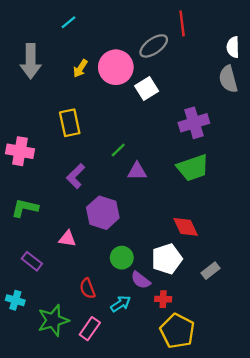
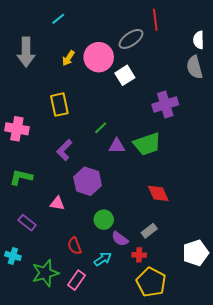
green trapezoid: (193, 168) -> (147, 144), moved
white pentagon: (167, 259) -> (196, 253), moved
gray rectangle: (210, 271) -> (149, 231), moved

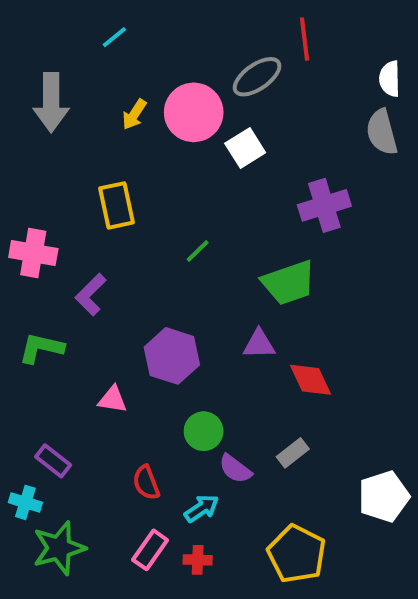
purple triangle: (117, 146) -> (259, 344), moved
purple L-shape: (64, 150) -> (91, 295), moved
purple rectangle: (27, 223) -> (53, 461), moved
red cross: (139, 255) -> (198, 560), moved
green star: (45, 273) -> (59, 548), moved

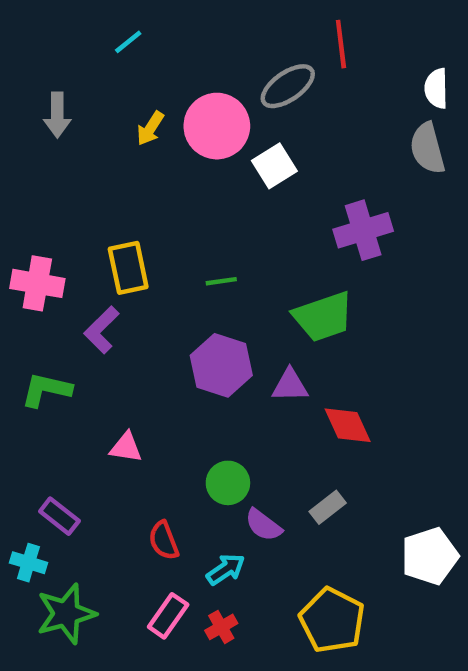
gray arrow: (51, 102) -> (57, 115), size x0.7
yellow rectangle: (116, 205) -> (128, 268), moved
green line: (198, 251) -> (221, 281), turned 36
purple hexagon: (172, 356) -> (221, 365), moved
red cross: (198, 560) -> (221, 627), turned -32

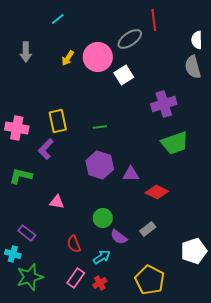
green trapezoid: (323, 317) -> (175, 143), moved
red diamond: (348, 425) -> (157, 192), turned -40

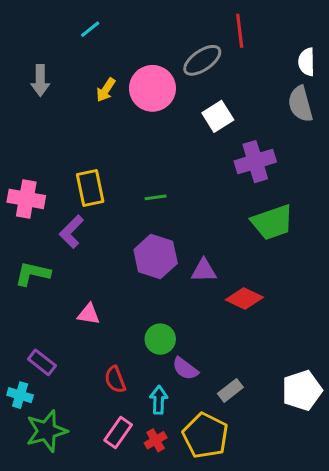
white square: (124, 75) -> (218, 116), moved
gray rectangle: (148, 229) -> (230, 390), moved
cyan arrow: (102, 257) -> (159, 400), turned -54
yellow pentagon: (150, 280) -> (205, 436), moved

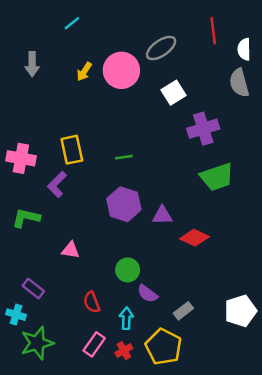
red line: (240, 31) -> (213, 31), moved

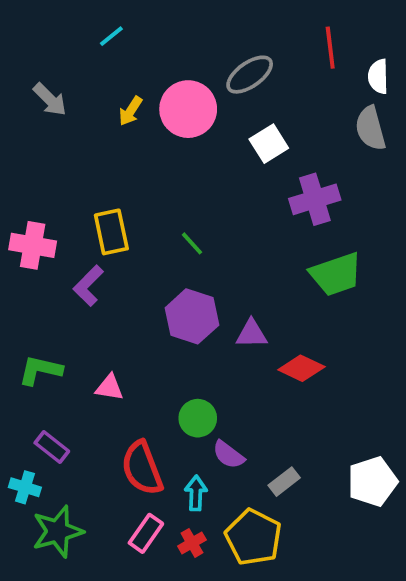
gray arrow: (32, 64) -> (50, 99), turned -45
green line: (124, 157) -> (192, 243), turned 56
green L-shape: (26, 218) -> (40, 370), moved
red semicircle: (92, 302) -> (142, 468), size x1.6

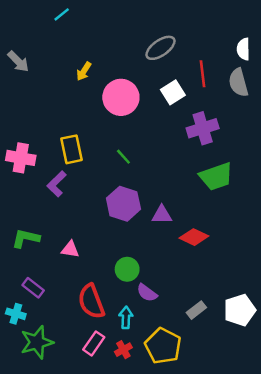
cyan line: (111, 36) -> (62, 14), moved
red line: (330, 48) -> (203, 74), moved
gray arrow: (50, 99) -> (18, 61), moved
pink circle: (188, 109) -> (121, 97), moved
gray rectangle: (284, 482) -> (196, 310), moved

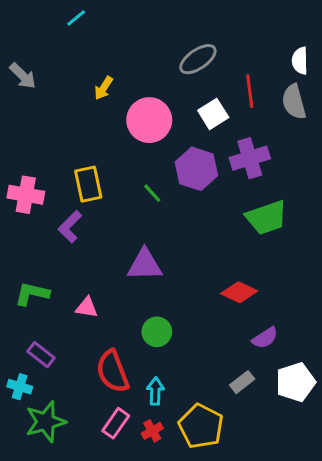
purple hexagon: (123, 204) -> (196, 169), moved
purple triangle: (162, 215) -> (145, 265), moved, size x1.4
purple semicircle: (147, 293) -> (265, 338), moved, turned -70

